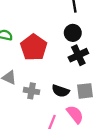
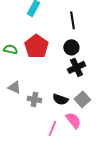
red pentagon: (34, 47) -> (36, 46), moved
gray square: (85, 91) -> (82, 99), turned -35

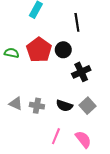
black circle: (71, 47) -> (63, 50), moved
gray triangle: (14, 87) -> (16, 104), moved
pink semicircle: (73, 120) -> (83, 139), moved

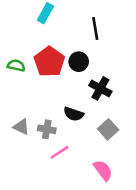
black cross: (81, 72) -> (100, 88), turned -36
black semicircle: (64, 106) -> (74, 114), moved
pink line: (56, 136) -> (60, 152), moved, turned 35

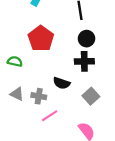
black circle: (79, 62) -> (87, 39), moved
green semicircle: (16, 65) -> (15, 61), moved
black cross: (100, 88) -> (84, 61), turned -30

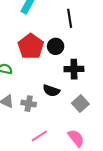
black circle: (87, 39) -> (56, 46), moved
pink line: (50, 116) -> (39, 136), moved

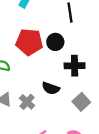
red pentagon: (31, 46) -> (29, 42), turned -30
gray cross: (29, 104) -> (27, 102), turned 32

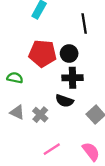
black cross: (75, 66) -> (73, 78), moved

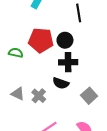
green semicircle: (15, 78) -> (16, 53), moved

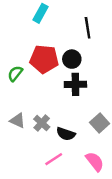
green semicircle: (16, 53) -> (15, 74), turned -64
black semicircle: (61, 83) -> (66, 134), moved

